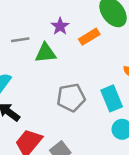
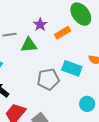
cyan rectangle: (112, 98) -> (72, 68), moved, turned -48

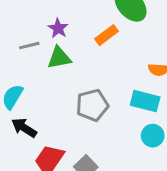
purple star: (40, 25) -> (58, 28), moved
cyan rectangle: (72, 68) -> (145, 101), moved

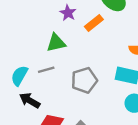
purple star: (58, 28) -> (68, 13), moved
gray line: (29, 46) -> (46, 70), moved

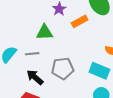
black arrow: (30, 100) -> (35, 77), moved

